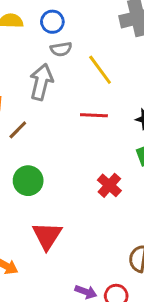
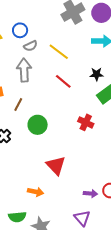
red line: (94, 115) -> (63, 81), turned 54
green circle: (28, 181) -> (38, 125), moved

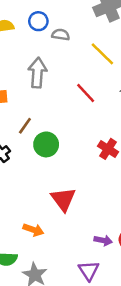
gray semicircle: (31, 46) -> (61, 35), moved, turned -152
yellow line: (59, 52) -> (102, 54), moved
brown line: (18, 104) -> (25, 126), moved

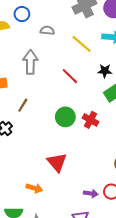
blue circle: (38, 21) -> (22, 14), moved
green circle: (46, 144) -> (65, 117), moved

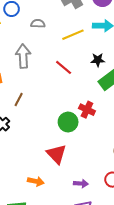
yellow line: (82, 44) -> (73, 35), turned -60
green circle: (65, 117) -> (68, 122), moved
purple arrow: (91, 193) -> (81, 184), moved

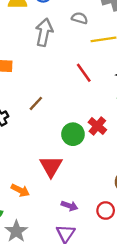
gray semicircle: (38, 24) -> (80, 18), moved
gray arrow: (23, 56) -> (44, 32), moved
brown line: (19, 100) -> (36, 103), moved

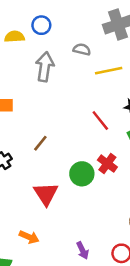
red line: (84, 73) -> (100, 121), moved
red triangle: (51, 166) -> (46, 194), moved
purple arrow: (69, 206) -> (83, 250), turned 49

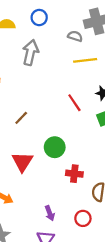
blue circle: (41, 25) -> (39, 18), moved
gray semicircle: (82, 49) -> (75, 36), moved
red cross: (107, 164) -> (74, 174), moved, turned -35

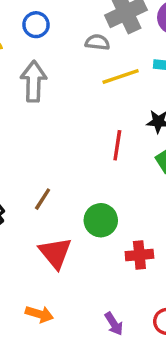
red line: (74, 103) -> (117, 145), turned 54
brown line: (21, 118) -> (43, 199), moved

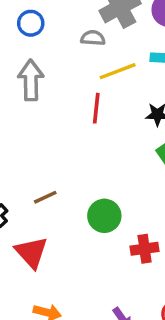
red line: (117, 145) -> (96, 108), moved
brown line: (43, 199) -> (45, 197), turned 35
red triangle: (55, 253) -> (31, 252), moved

